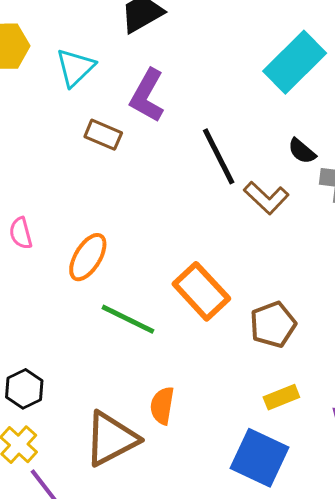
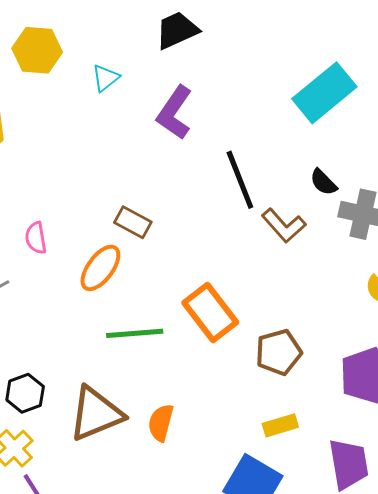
cyan triangle: (75, 67) -> (106, 78), size x0.7
brown rectangle: (103, 135) -> (133, 222), moved
green line: (128, 319) -> (135, 333), turned -36
brown triangle: (111, 439) -> (96, 414), moved

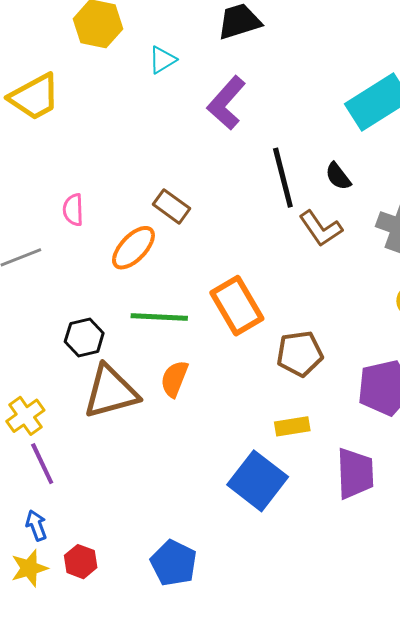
black semicircle: (323, 182) -> (338, 176), moved
black hexagon: (25, 393) -> (84, 337), moved
orange semicircle: (161, 423) -> (174, 379), moved

